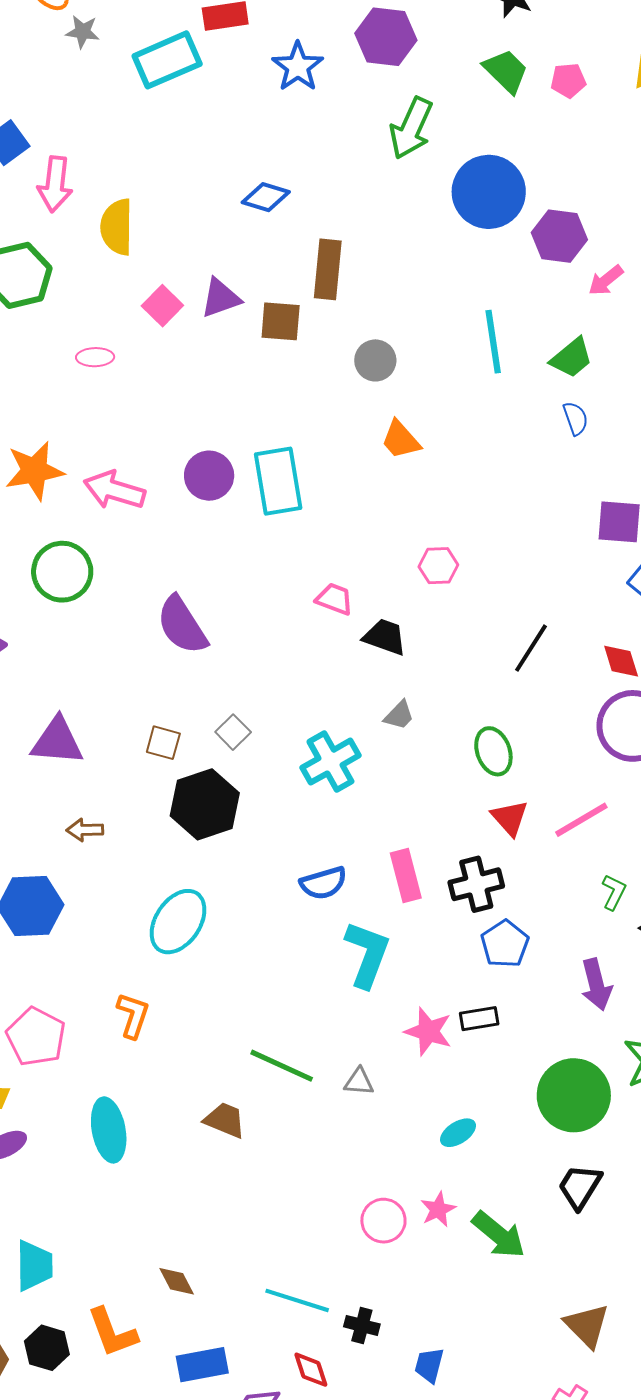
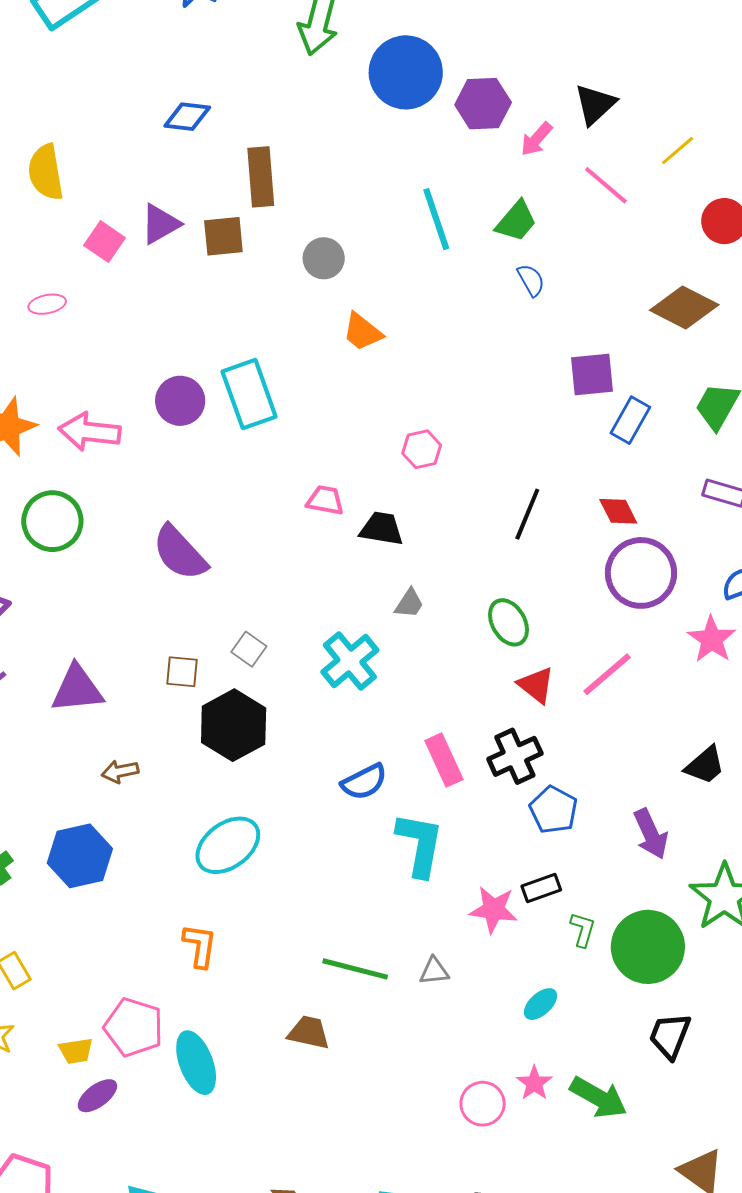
green L-shape: (614, 892) -> (583, 930), moved
cyan ellipse: (178, 922) -> (228, 845), turned 30
pink pentagon: (36, 1037) -> (134, 1027), moved

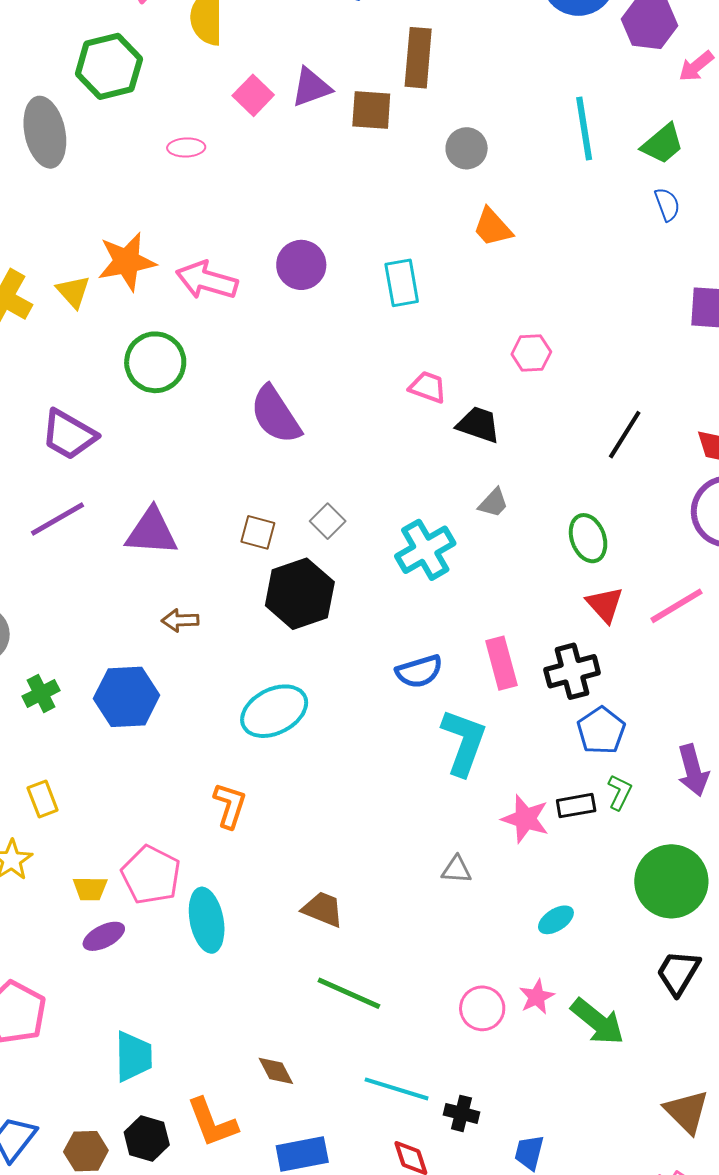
cyan rectangle: (249, 394) -> (402, 283), moved, size x0.7
green L-shape: (583, 930) -> (620, 792), moved
green line: (355, 969) -> (349, 993), moved

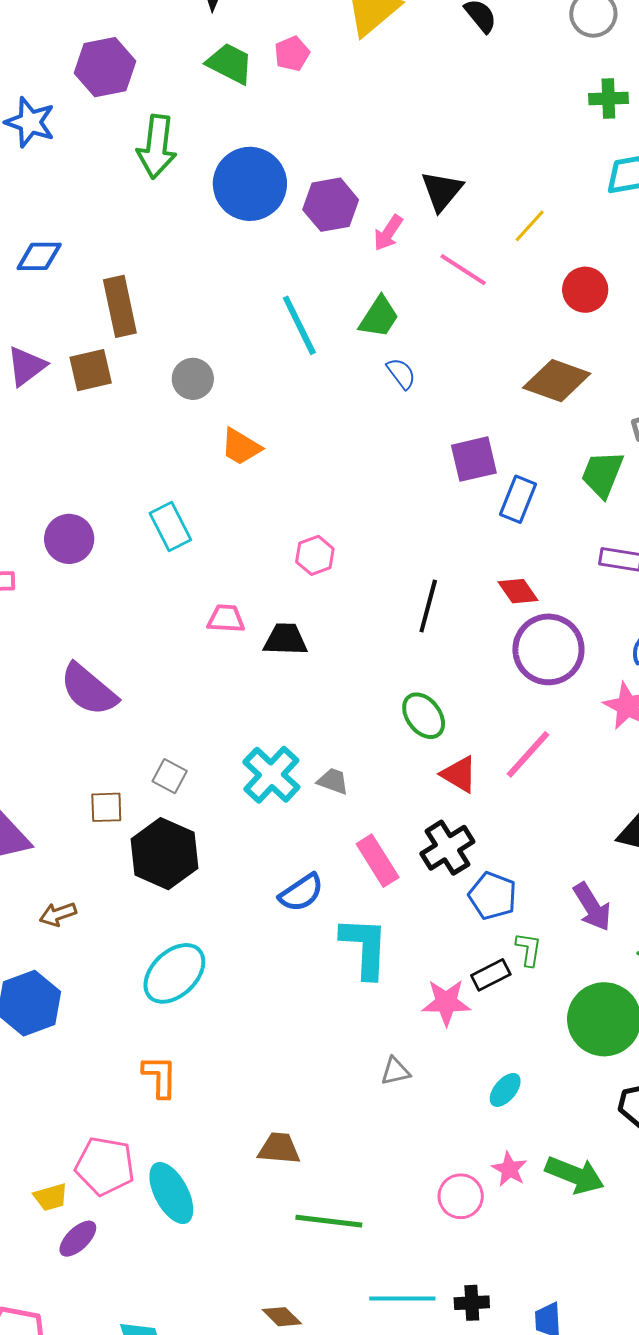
gray trapezoid: (493, 503) -> (333, 781), moved, turned -96

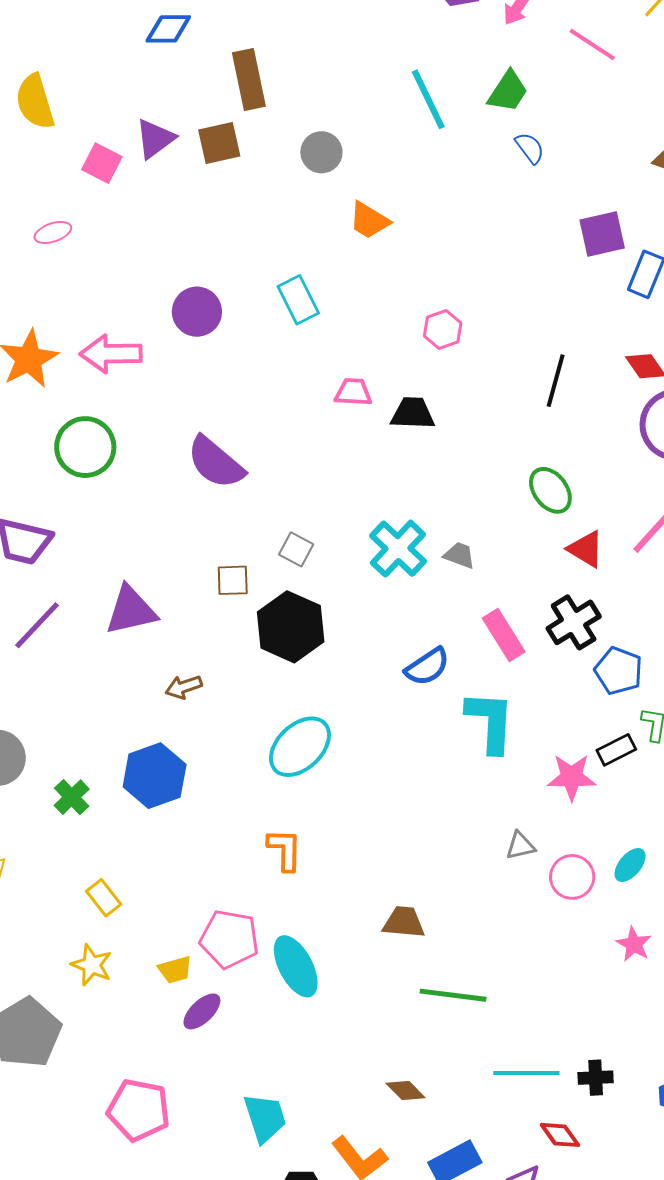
pink circle: (461, 1196) -> (572, 877), moved

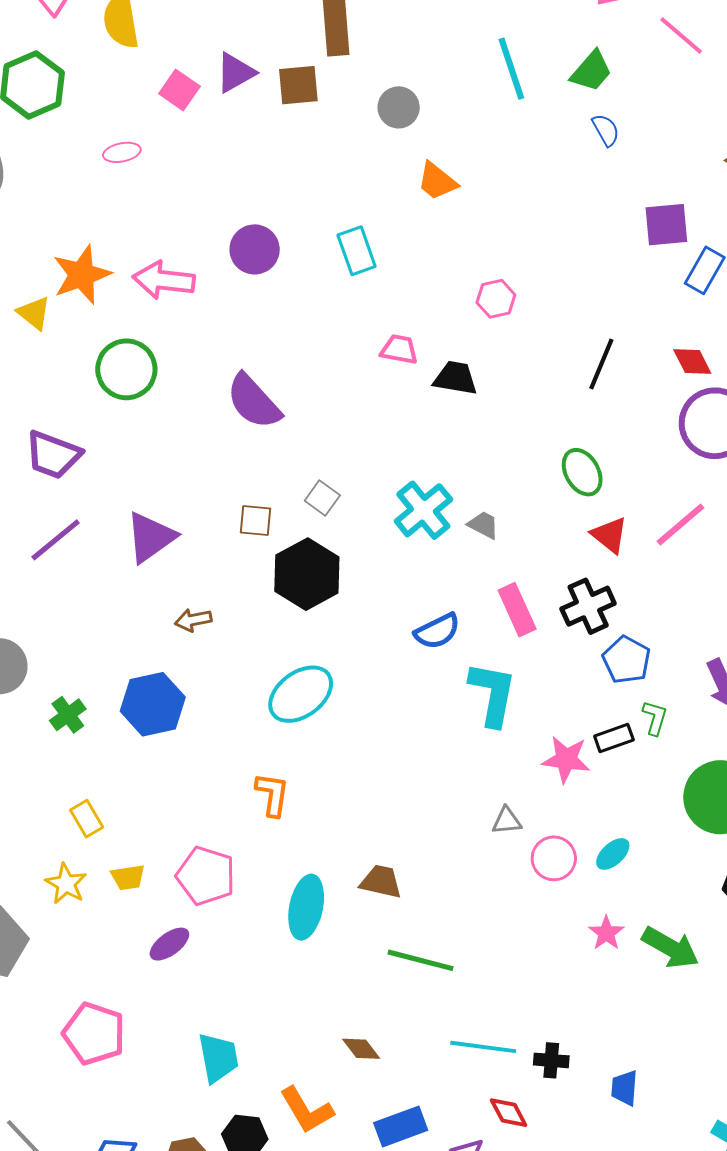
purple triangle: (131, 610) -> (151, 537), turned -30
cyan ellipse: (296, 966) -> (306, 907), moved, turned 32
yellow trapezoid: (175, 970) -> (128, 877), moved

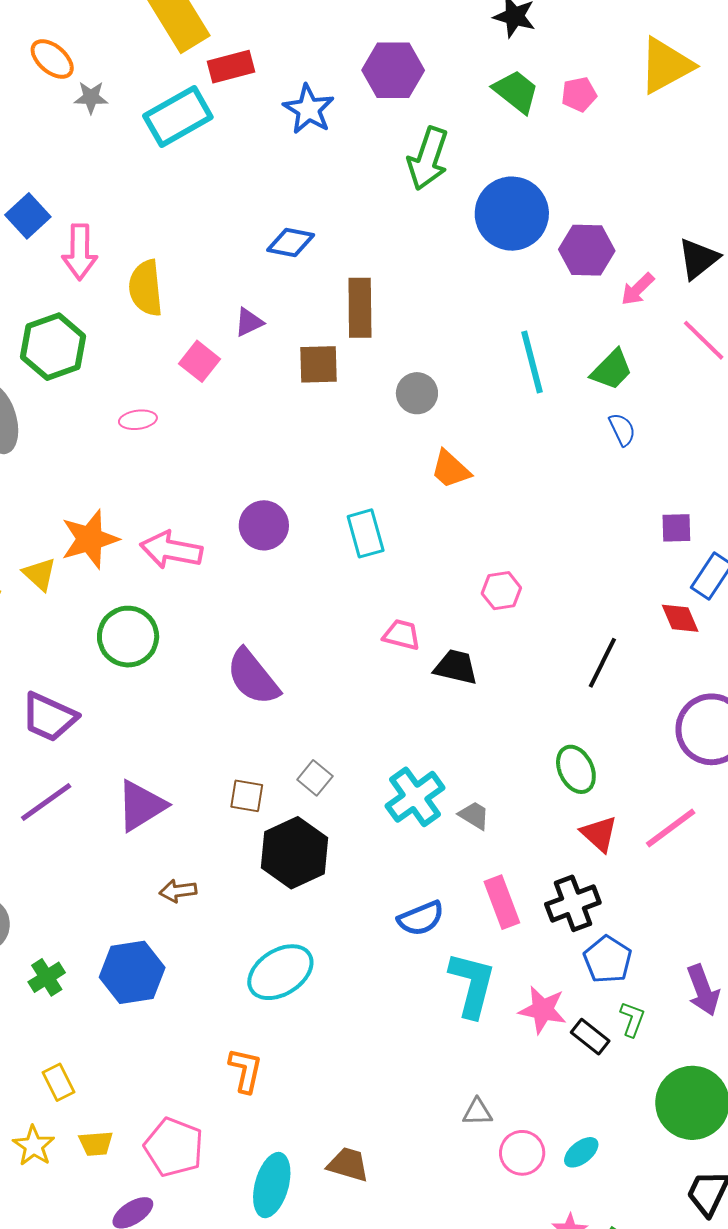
purple triangle: (235, 73) -> (249, 322), moved, size x0.7
purple square: (666, 225) -> (676, 528), size x0.7
red diamond: (692, 361) -> (680, 618), moved
black rectangle: (614, 738) -> (590, 1037), turned 54
pink star: (566, 759) -> (543, 1010), moved

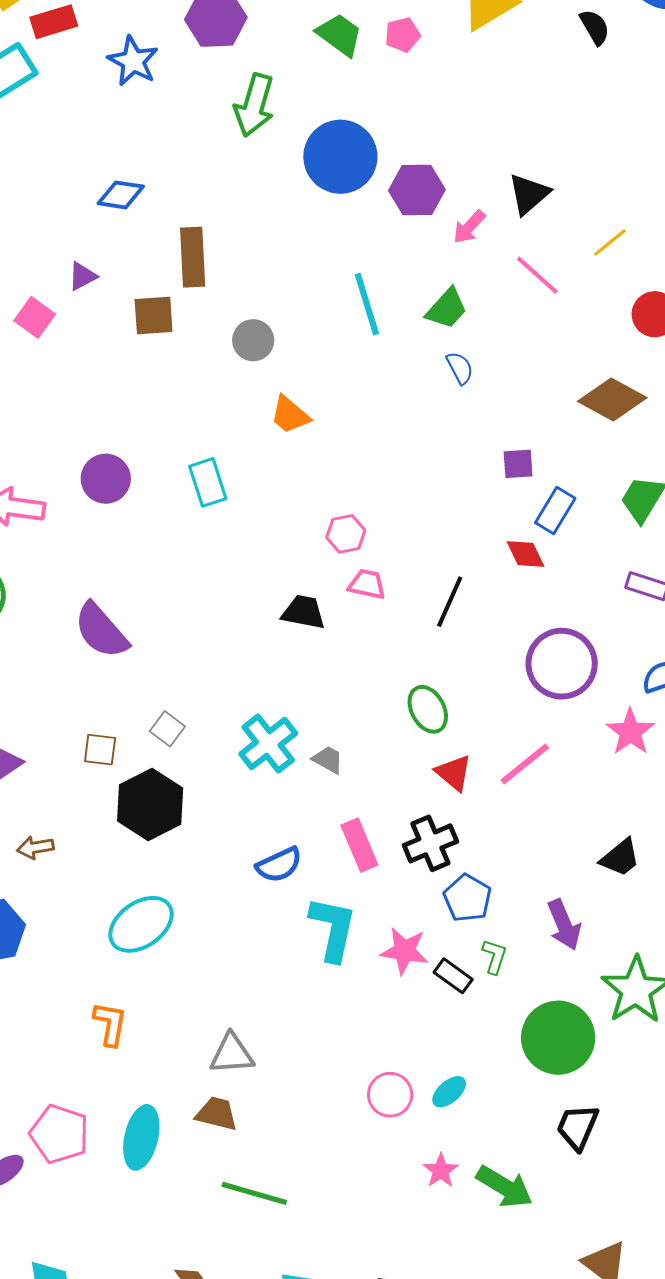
pink trapezoid: (402, 635) -> (367, 584), moved
gray triangle: (477, 1112) -> (232, 1054), moved, size x1.5
pink pentagon: (174, 1147) -> (59, 1134), moved

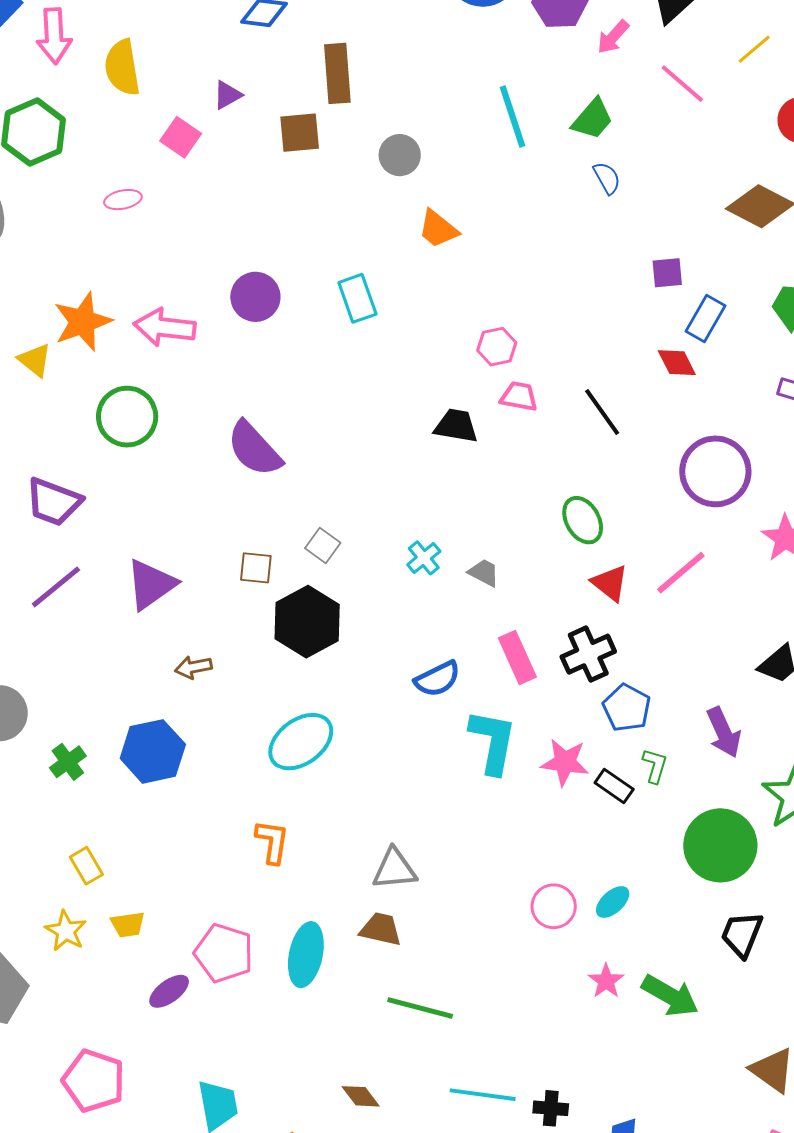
black line: (450, 602) -> (602, 412), turned -58
cyan cross: (268, 744) -> (424, 558), size x0.6

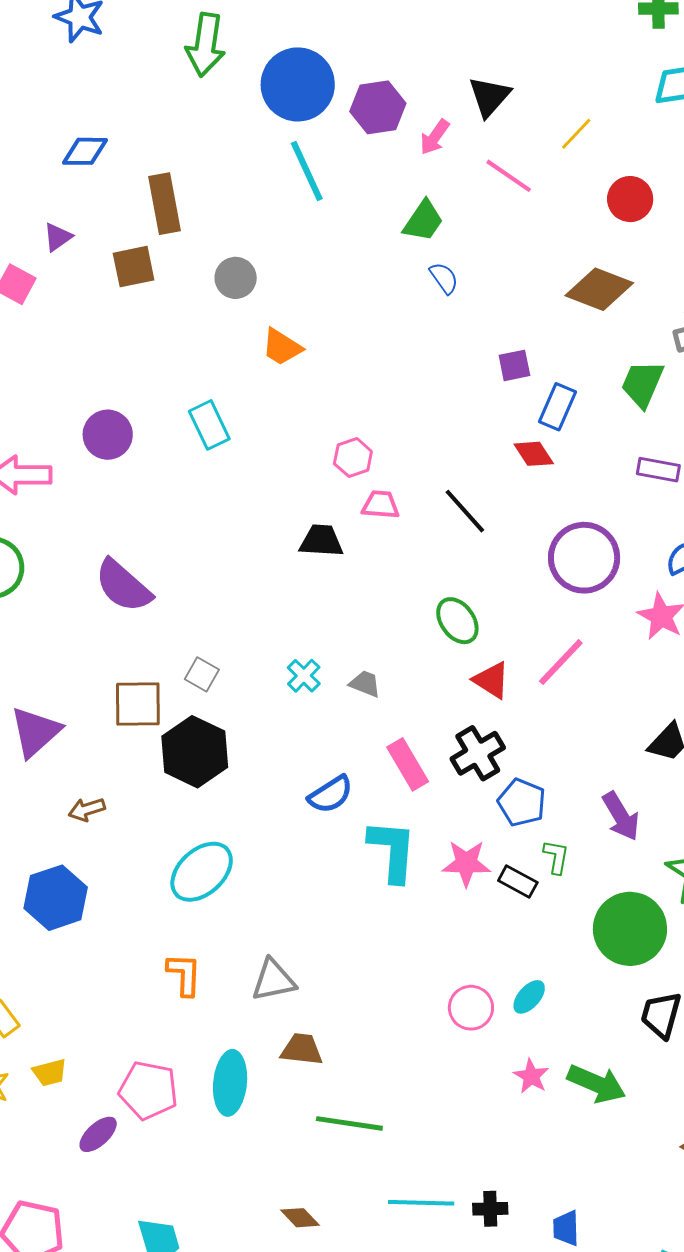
cyan line: (513, 116) -> (307, 171), moved
brown square: (256, 568) -> (138, 704), size x1.5
gray triangle: (394, 869) -> (274, 980), moved

